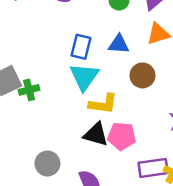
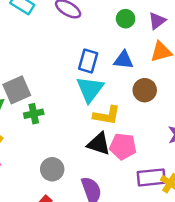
green cross: (29, 90) -> (34, 114), moved

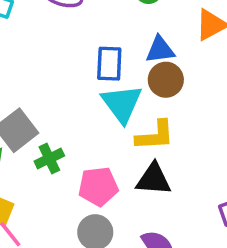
brown circle: (145, 90) -> (166, 80), moved
pink pentagon: (123, 146) -> (98, 186), moved

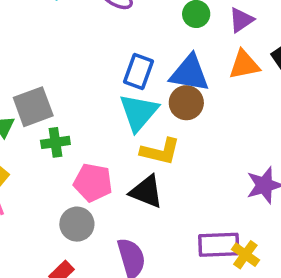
blue triangle: (160, 50) -> (190, 73), size x1.4

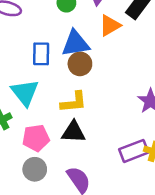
cyan triangle: (139, 112) -> (25, 93), moved

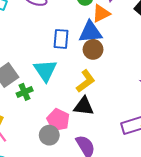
orange triangle: (110, 26) -> (101, 13), moved
yellow L-shape: (74, 102) -> (86, 81), turned -35
pink pentagon: (36, 138) -> (58, 120), moved, turned 30

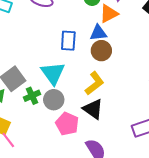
blue triangle: (90, 32) -> (98, 33), size x0.7
black triangle: (84, 106) -> (93, 109), turned 30
gray circle: (49, 135) -> (54, 100), moved

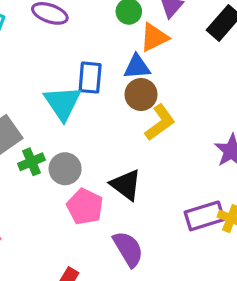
cyan triangle: (53, 73) -> (63, 103), moved
yellow L-shape: (94, 83) -> (160, 123), moved

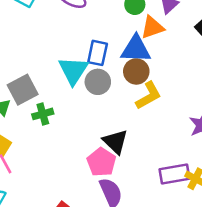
blue triangle: (137, 67) -> (136, 49), size x1.4
gray circle: (65, 169) -> (98, 82), moved
pink pentagon: (85, 207) -> (101, 162), moved

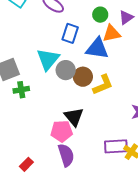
blue rectangle: (98, 53) -> (70, 33), moved
brown circle: (136, 71) -> (83, 77), moved
pink pentagon: (101, 162) -> (62, 131), turned 30

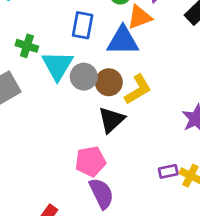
green cross: (21, 90) -> (27, 46), moved, turned 35
black triangle: (74, 117) -> (111, 120), moved, turned 35
purple rectangle: (116, 146) -> (168, 171), size x0.6

